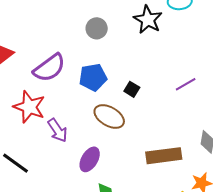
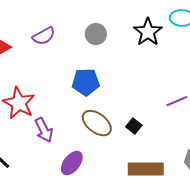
purple semicircle: (49, 68) -> (44, 36), moved, size x0.7
black square: (132, 89) -> (134, 126), moved

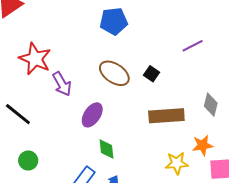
blue pentagon: (86, 82) -> (114, 21), moved

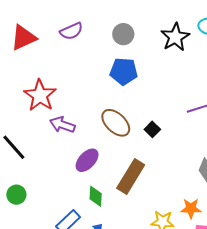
purple arrow: (62, 84) -> (62, 125), turned 130
brown rectangle: (166, 116) -> (131, 177), moved, turned -64

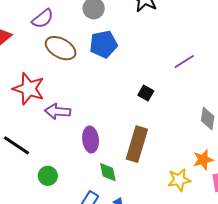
brown ellipse: (116, 123) -> (61, 48), moved
purple ellipse: (87, 160) -> (91, 139), turned -35
green circle: (16, 195) -> (48, 176), moved

